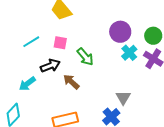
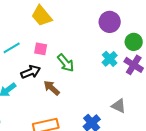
purple circle: (120, 32) -> (110, 22), moved
gray triangle: (123, 98) -> (119, 106), moved, turned -35

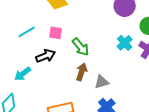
brown arrow: (52, 88) -> (82, 72), moved, turned 66
gray triangle: (119, 106) -> (102, 82), moved, turned -42

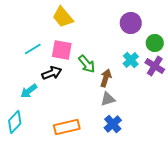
pink square: (56, 33) -> (62, 50), size x1.5
brown arrow: (82, 72) -> (106, 78), moved

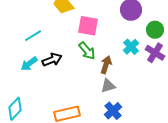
pink square: (62, 50) -> (88, 26), moved
cyan arrow: (29, 91) -> (29, 64), moved

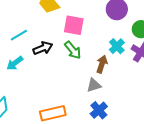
black arrow: (52, 60) -> (43, 48), moved
brown arrow: (106, 65) -> (102, 64), moved

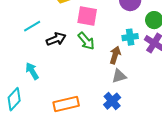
cyan cross: (117, 46) -> (130, 37), turned 35
cyan arrow: (15, 63) -> (32, 71), moved, turned 96
gray triangle: (94, 85) -> (119, 76), moved

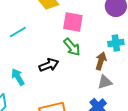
black arrow: (56, 39) -> (49, 65), moved

